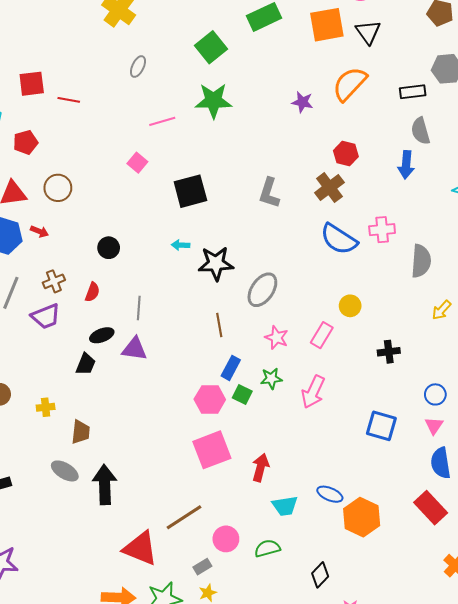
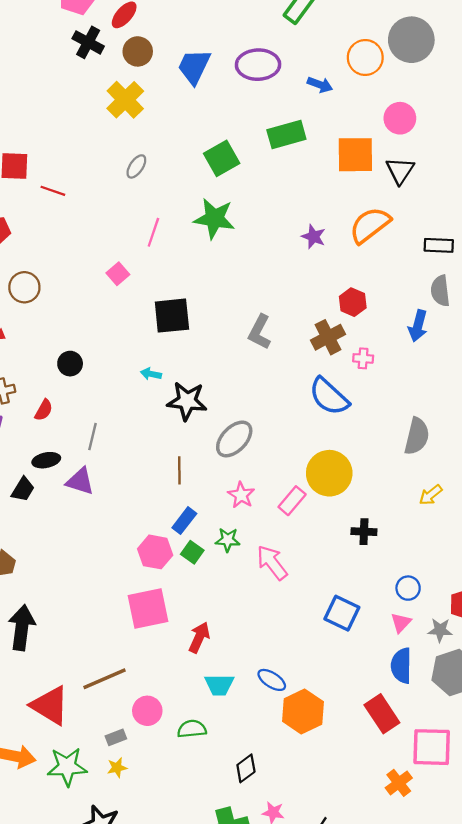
pink line: (162, 121) -> (153, 232), turned -65
pink cross: (382, 230) -> (363, 358), moved, size x0.7
yellow circle: (350, 306) -> (329, 473), size x1.8
pink arrow: (313, 392) -> (272, 563), turned 108

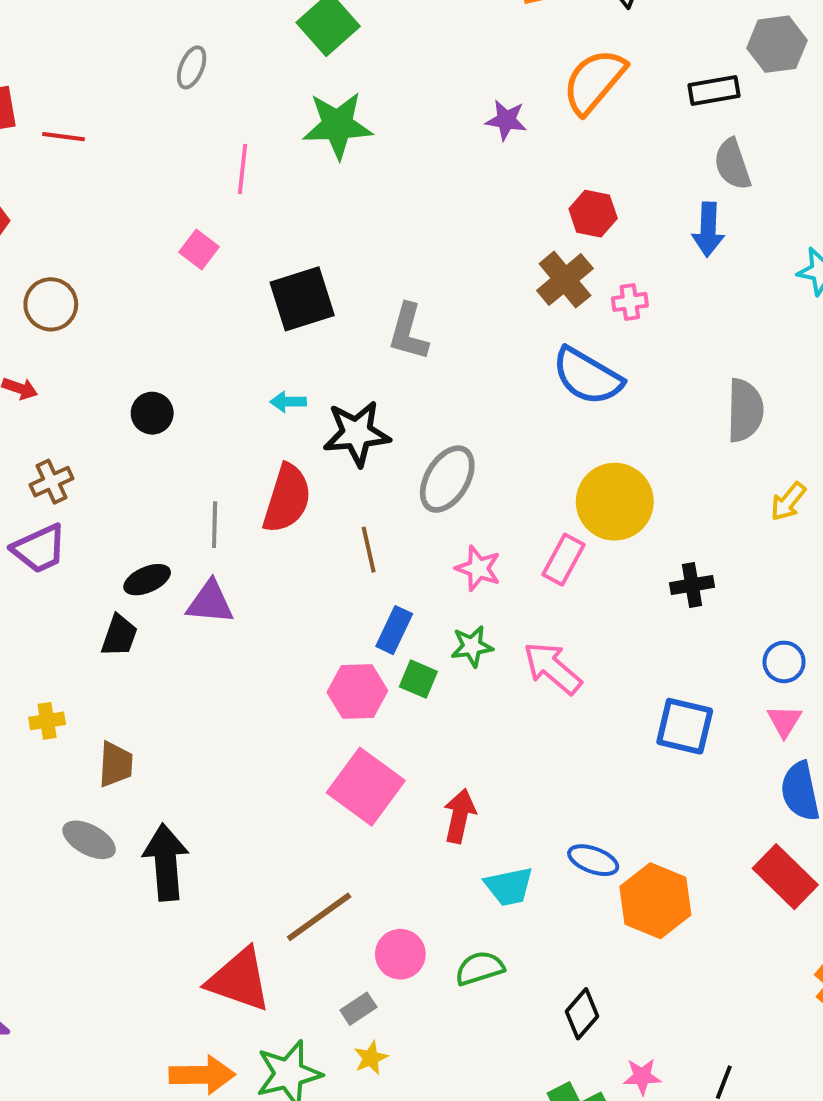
gray L-shape: (260, 332) -> (408, 332), moved
red semicircle: (44, 410) -> (287, 499), moved, size x1.8
pink square: (148, 609) -> (366, 787), turned -30

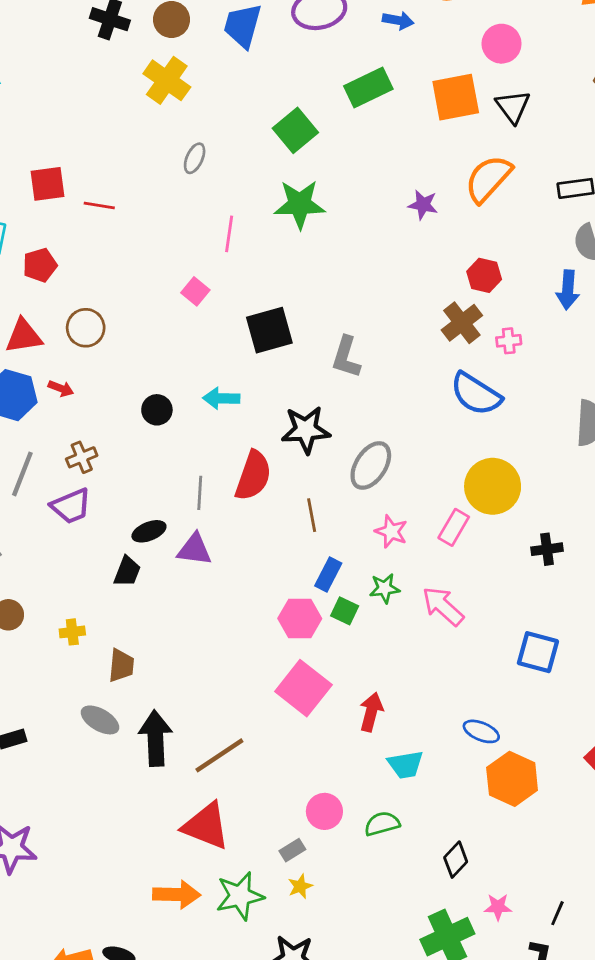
cyan arrow: (288, 402) -> (221, 398), moved, size x1.4
blue ellipse: (593, 860) -> (481, 731), moved
brown line: (319, 917) -> (219, 755), moved

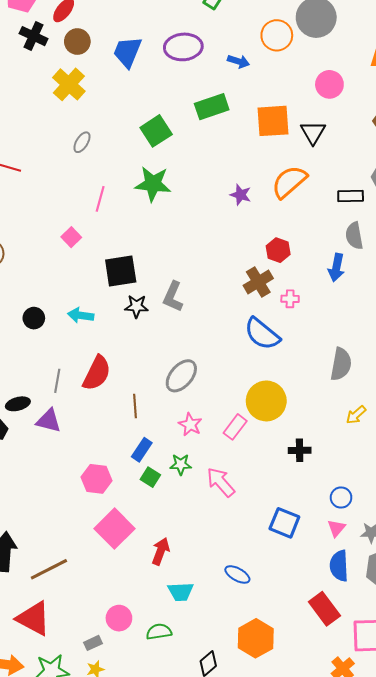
pink circle: (502, 44) -> (329, 84), moved
black star: (306, 430) -> (136, 306), moved, size x0.7
pink hexagon: (300, 618) -> (96, 479), moved
orange hexagon: (512, 779) -> (256, 638), moved

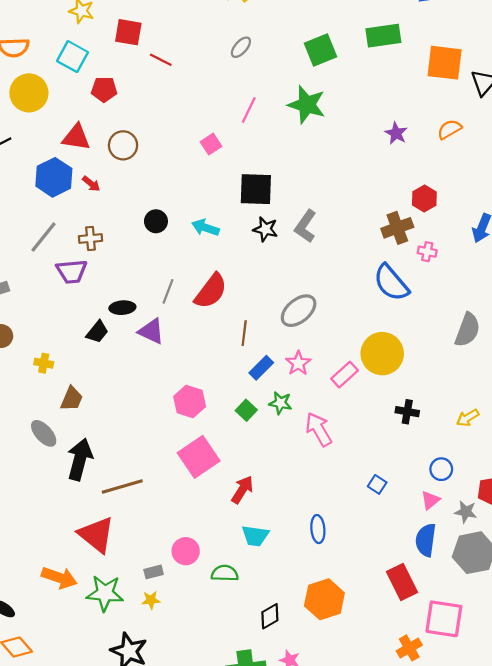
orange semicircle: (289, 182) -> (449, 129), size x0.6
yellow arrow: (356, 415) -> (468, 418), moved
blue rectangle: (142, 450) -> (261, 368), moved
blue square: (284, 523) -> (377, 484), size x0.6
blue ellipse: (237, 574) -> (318, 529), turned 45

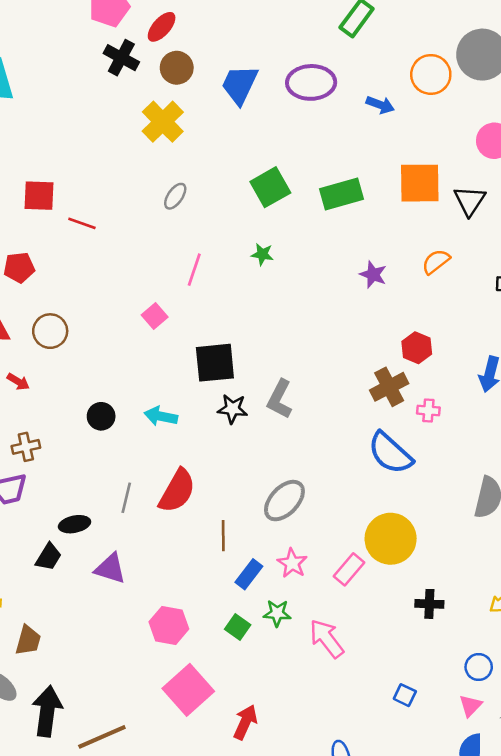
green rectangle: (383, 36) -> (341, 194), moved
green star: (307, 105) -> (262, 254), size x0.5
purple triangle: (151, 331) -> (110, 569), moved

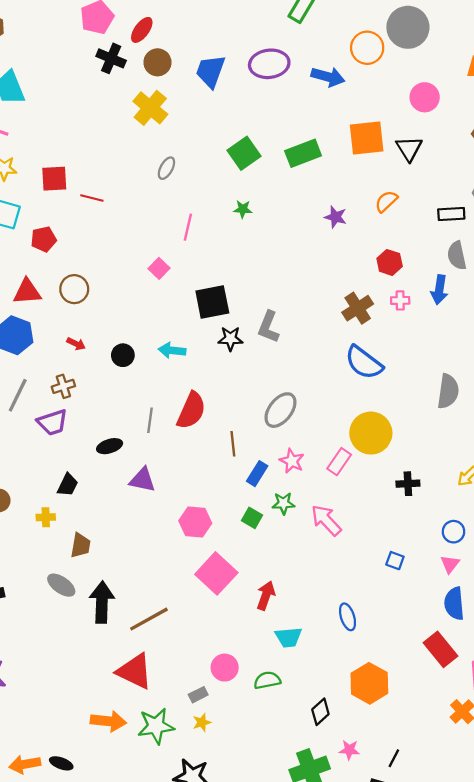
blue arrow: (380, 105) -> (328, 77), size x1.4
red hexagon: (417, 348) -> (390, 262), moved
red arrow: (18, 382) -> (76, 344), moved
pink cross: (428, 411) -> (400, 300), moved
black trapezoid: (48, 557) -> (68, 485), moved

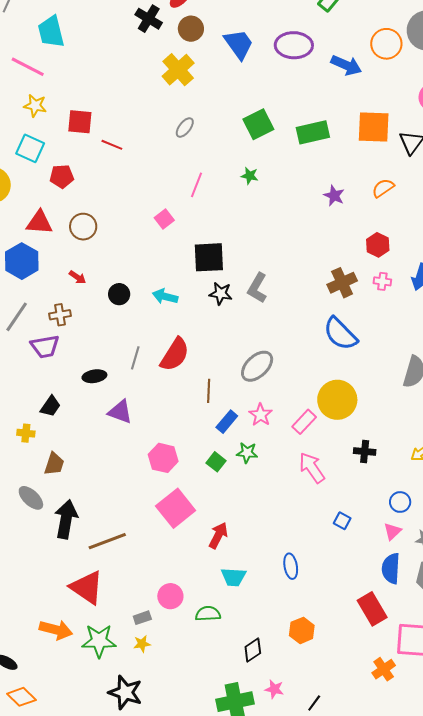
blue trapezoid: (211, 71) -> (239, 44), turned 116
pink arrow: (326, 520) -> (312, 468), moved
orange hexagon: (369, 683) -> (302, 630), size x0.7

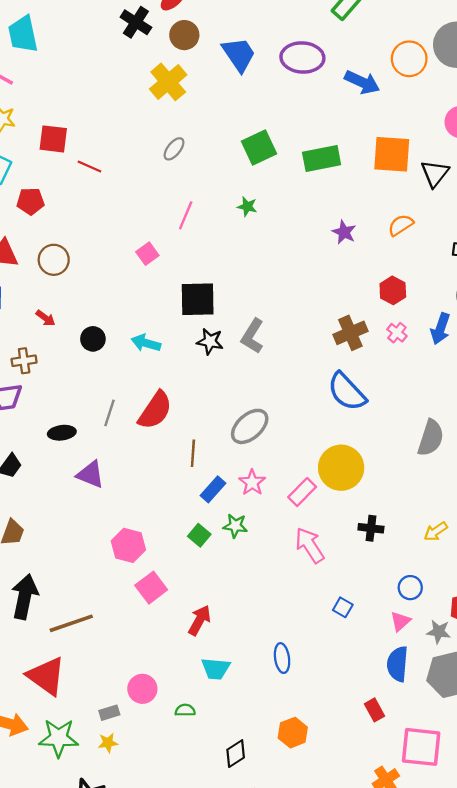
pink cross: (382, 281) -> (397, 333), turned 30
pink hexagon: (163, 458) -> (128, 545), moved
pink square: (176, 508) -> (151, 588), size x0.7
red rectangle: (372, 609) -> (375, 710), size x0.6
green semicircle: (208, 614) -> (185, 710), size x0.7

